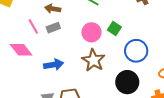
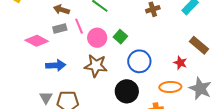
pink line: (33, 26) -> (79, 26), moved
pink diamond: (21, 50) -> (37, 41), moved, turned -30
brown star: (93, 60) -> (96, 66), turned -30

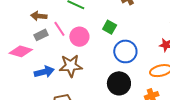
green square: (120, 37) -> (110, 27), moved
brown star: (96, 66) -> (71, 66), moved

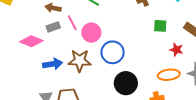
green square: (110, 27) -> (160, 26), moved, turned -32
blue circle: (125, 51) -> (113, 52), moved

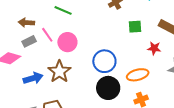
blue circle: (113, 52) -> (104, 61), moved
brown star: (80, 61) -> (59, 72), turned -30
orange ellipse: (169, 75) -> (138, 75), moved

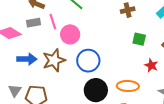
blue circle: (104, 61) -> (88, 61), moved

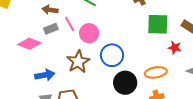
green square: (139, 39) -> (158, 24), size x1.6
blue arrow: (27, 59) -> (45, 75), moved

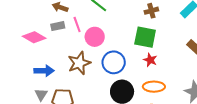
green square: (158, 24) -> (145, 37), moved
red star: (175, 48) -> (150, 60), moved

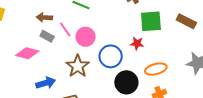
gray rectangle: (58, 26) -> (47, 36), turned 56
green square: (145, 37) -> (151, 21), moved
red star: (150, 60) -> (137, 43), moved

